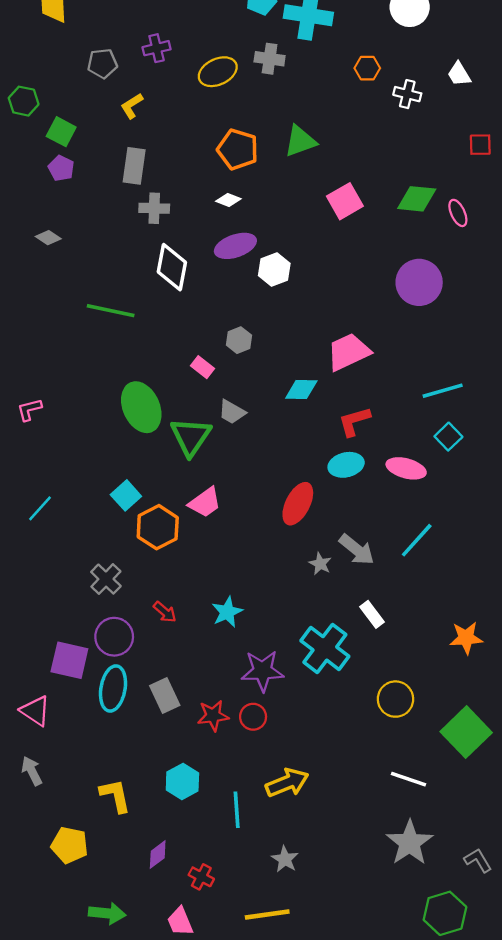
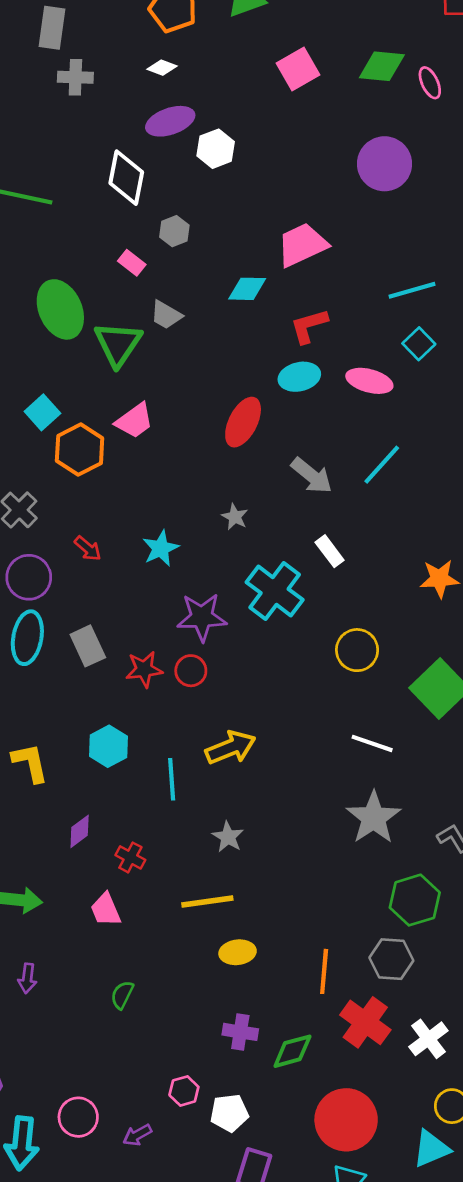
white diamond: (172, 267) -> (126, 178), moved
gray star: (320, 564) -> (235, 517), moved

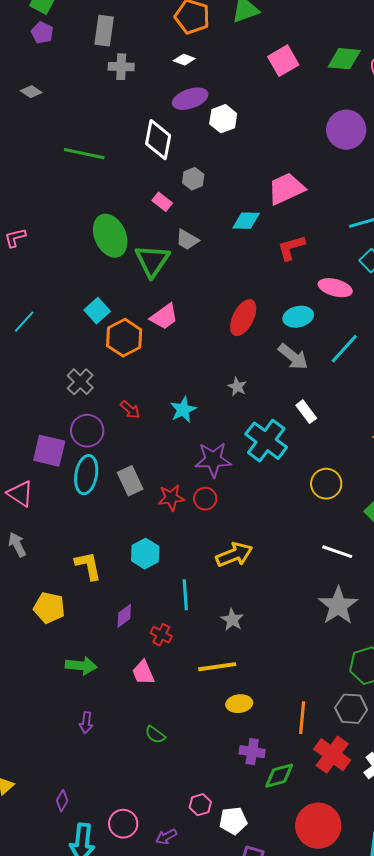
cyan ellipse: (299, 377) -> (298, 317), moved
cyan line: (172, 779) -> (185, 595), moved
green semicircle: (122, 995) -> (155, 735), turned -80
purple cross: (240, 1032) -> (252, 752), moved

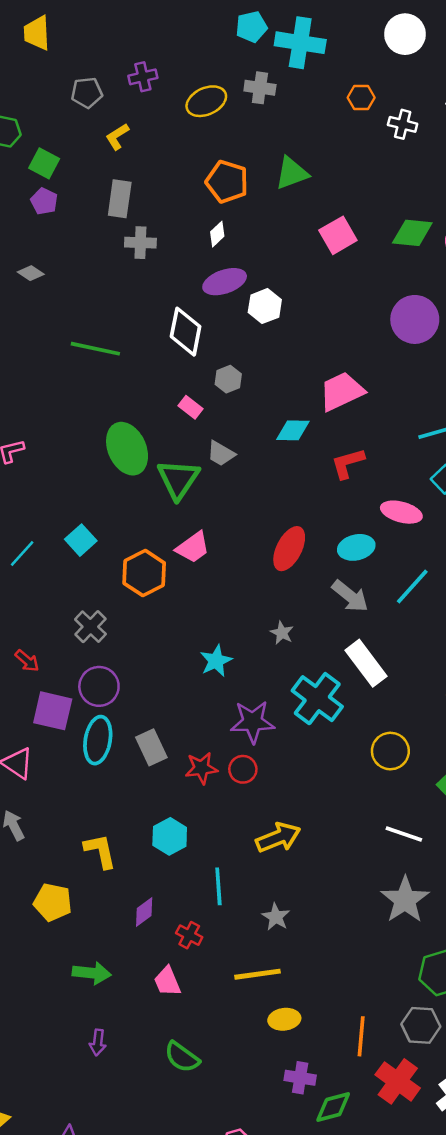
white diamond: (184, 60) -> (217, 234), turned -65
cyan square: (97, 311) -> (81, 540), moved
red arrow: (130, 410) -> (27, 661), moved
white rectangle: (306, 412) -> (366, 663), size x1.6
green semicircle: (155, 735) -> (182, 1057), size x1.4

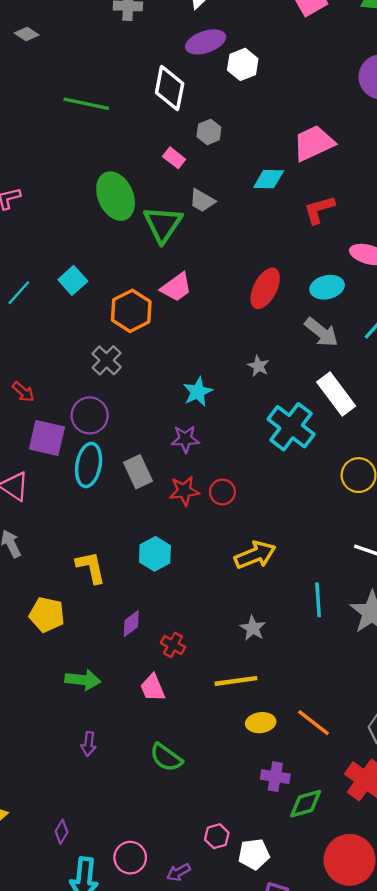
gray cross: (90, 627) -> (107, 360), moved
purple star: (253, 722) -> (185, 439), moved, size x0.7
cyan line: (218, 886) -> (318, 600), moved
orange line: (361, 1036) -> (314, 723), moved, turned -57

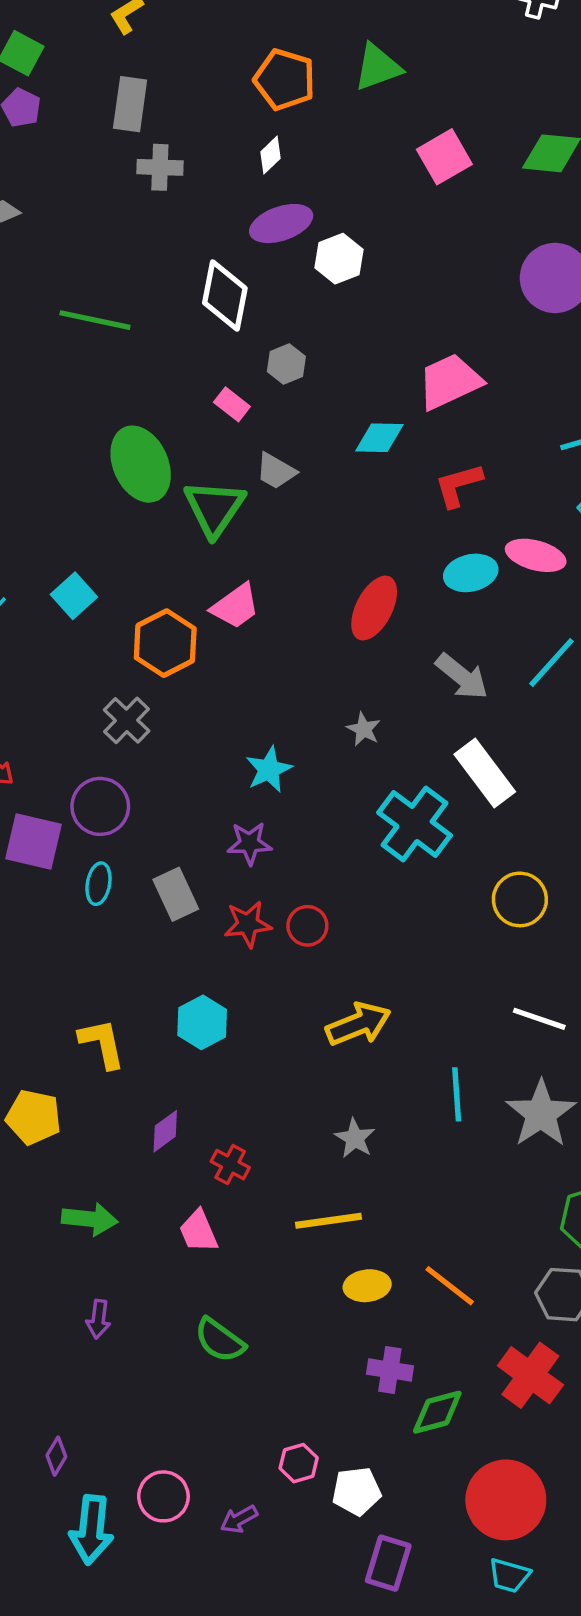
cyan ellipse: (327, 287) -> (471, 573), moved
cyan ellipse: (89, 465) -> (98, 884), size x0.6

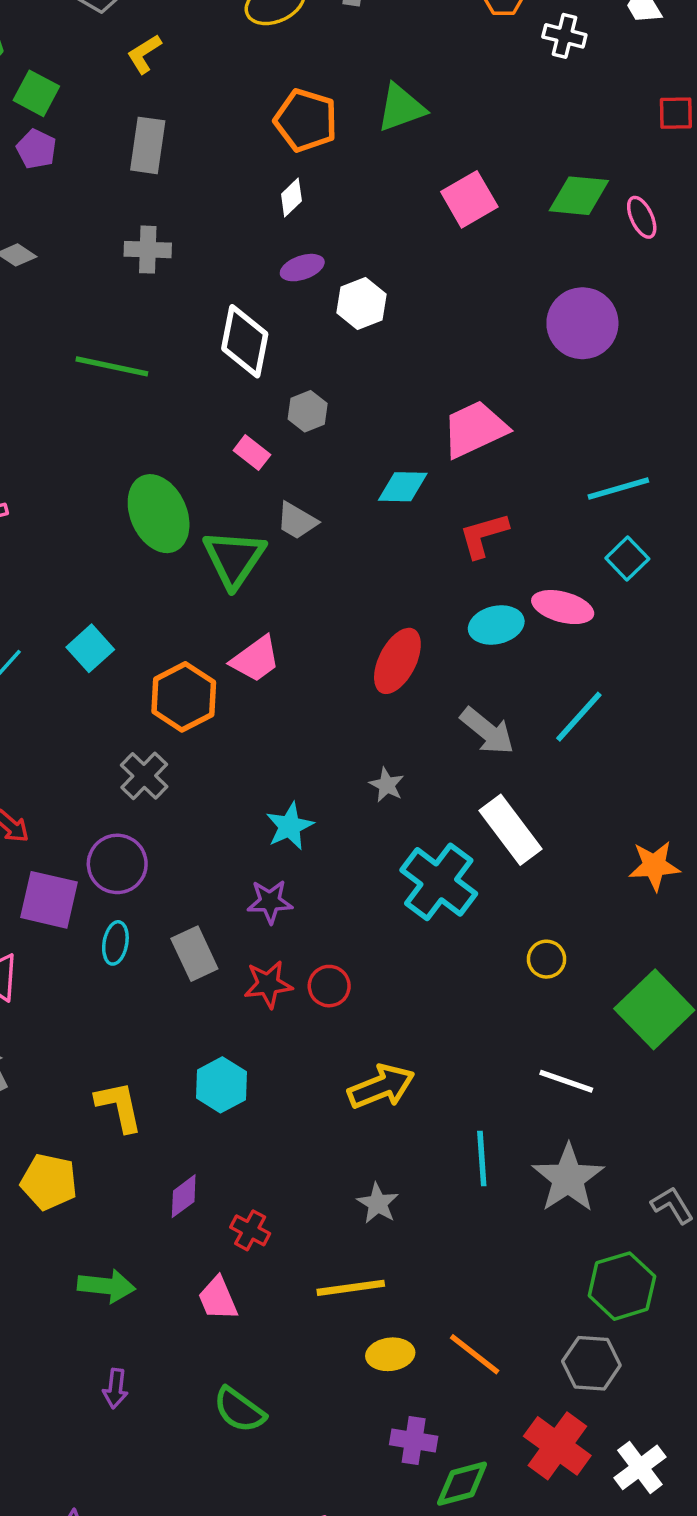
gray cross: (160, 167) -> (148, 250), moved
purple ellipse: (281, 224) -> (302, 268), size x0.7
yellow circle: (520, 899) -> (547, 959), size x0.7

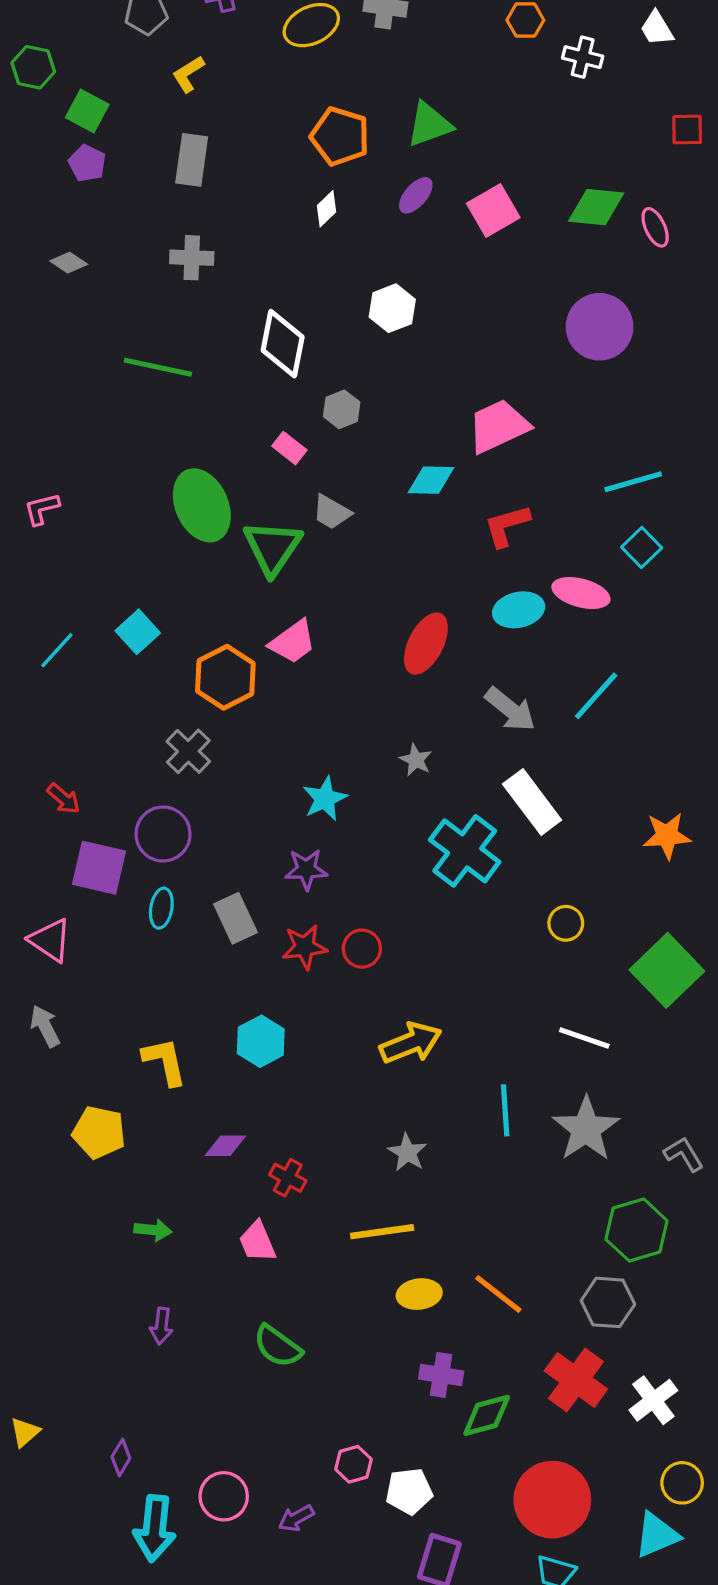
purple ellipse: (302, 268) -> (416, 195), moved, turned -30
purple diamond: (184, 1196) -> (225, 1146), turned 36
green arrow: (106, 1286) -> (153, 1230), size x0.7

